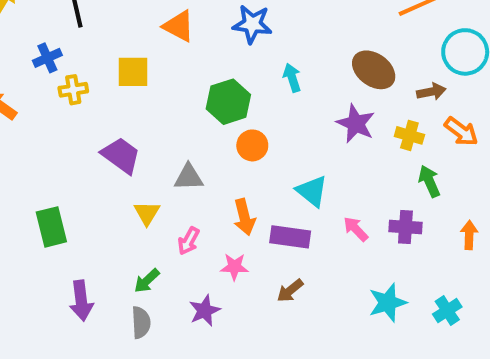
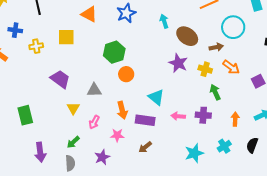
blue star: (252, 24) -> (126, 13), turned -30
blue cross: (47, 58) -> (15, 30), moved, turned 32
cyan arrow: (292, 78) -> (164, 21), moved
pink arrow: (356, 229) -> (178, 116), turned -40
cyan cross: (447, 311) -> (224, 146), moved

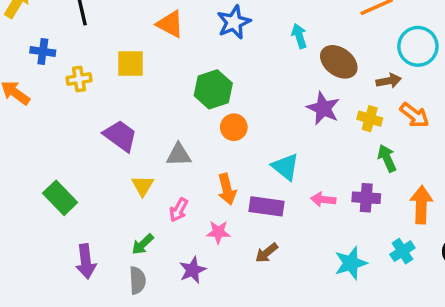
green rectangle: (25, 115) -> (60, 198), turned -30
orange arrow: (235, 119) -> (421, 205), size x1.5

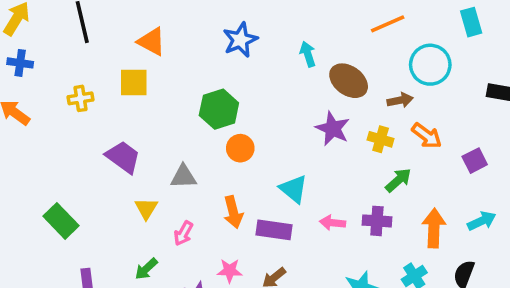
orange triangle: (170, 24) -> (152, 42), moved
blue cross: (43, 52) -> (20, 63), moved
green arrow: (387, 158) -> (398, 180), turned 72
pink star: (218, 232) -> (230, 271), moved

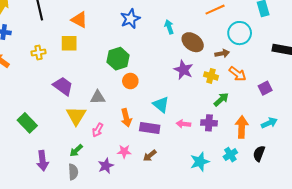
yellow triangle: (146, 209) -> (76, 116), size x1.5

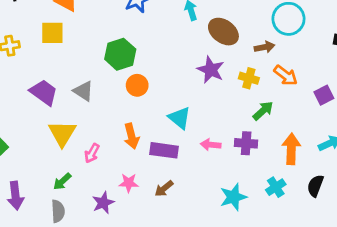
gray triangle: (98, 97) -> (83, 91), moved, turned 35

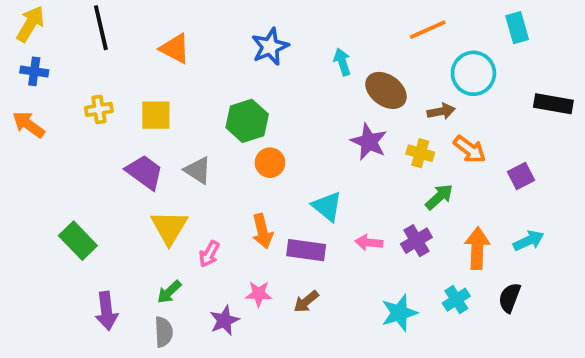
yellow square: (52, 33) -> (156, 115), moved
purple cross: (246, 143) -> (416, 241), turned -35

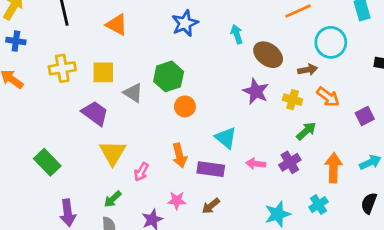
yellow cross: (99, 109) -> (62, 68), size x1.4
gray triangle: (198, 170) -> (133, 93), moved
black semicircle: (510, 298) -> (369, 203), moved

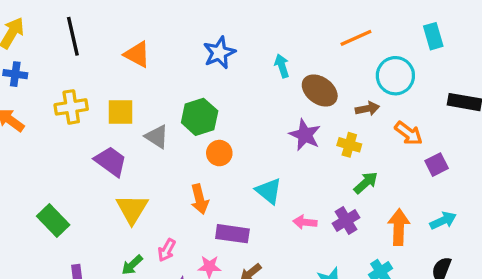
orange arrow: (328, 97) -> (409, 133), moved
orange arrow: (179, 156) -> (200, 199), moved
purple rectangle: (211, 169) -> (232, 234), moved
pink arrow: (141, 172) -> (167, 250), moved

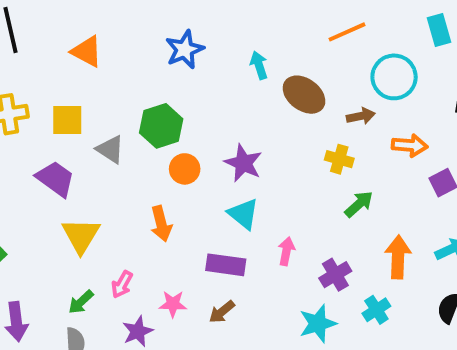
orange arrow: (409, 133) -> (410, 145), turned -32
purple star: (305, 135) -> (243, 163), moved
purple cross: (346, 221) -> (335, 275), moved
pink arrow: (305, 222) -> (286, 251), turned 95
purple rectangle: (232, 234) -> (226, 265), moved

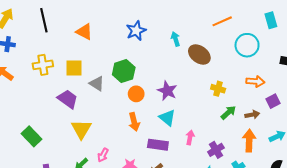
brown arrow: (361, 116) -> (252, 115), moved
orange arrow: (161, 224) -> (134, 122), moved

